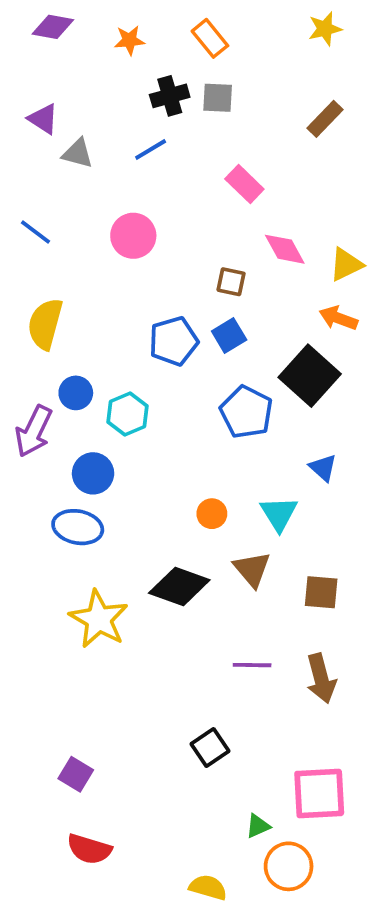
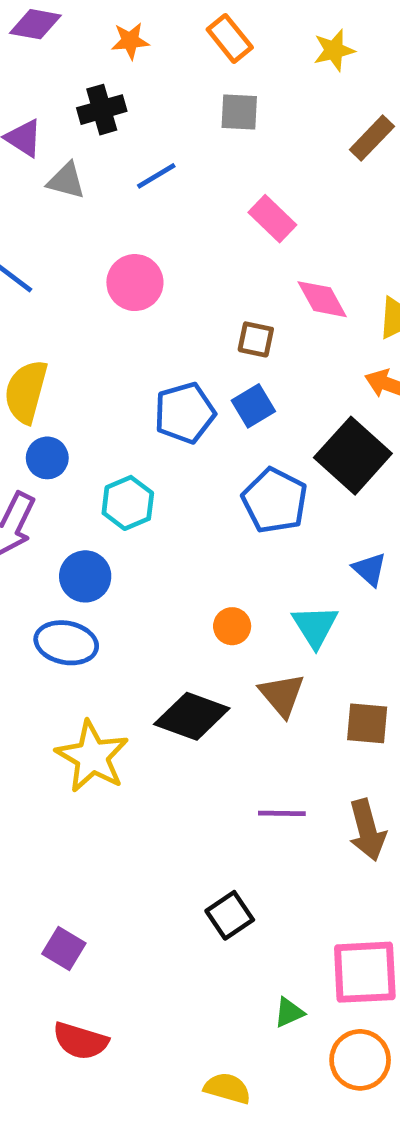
yellow star: (325, 29) -> (334, 50), moved
black cross: (170, 96) -> (102, 110), moved
blue circle: (76, 393) -> (47, 458), moved
orange circle: (289, 866) -> (360, 1060), moved

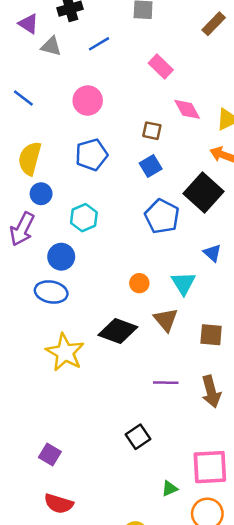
blue pentagon: (185, 413) -> (91, 155), moved

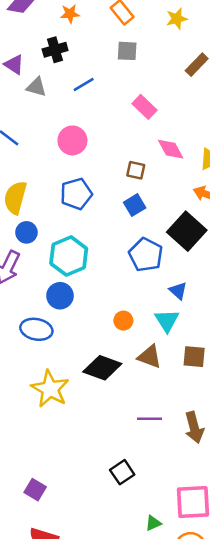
cyan hexagon: (84, 218) -> (69, 256), size x1.4
blue triangle: (212, 253) -> (178, 291), moved
blue circle: (61, 257) -> (60, 296), moved
brown triangle: (166, 320) -> (149, 357), turned -30
brown square: (211, 335) -> (194, 357), moved

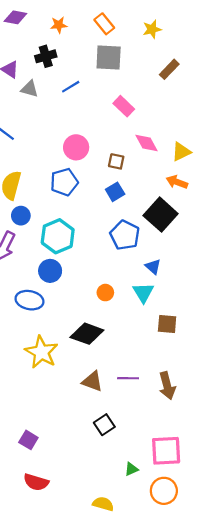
gray square: (127, 51) -> (109, 57), size x1.5
pink circle: (72, 140) -> (76, 147), moved
brown triangle: (149, 357) -> (92, 381), moved

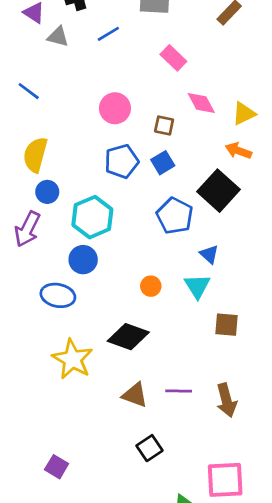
blue pentagon: (64, 182) -> (122, 161), moved

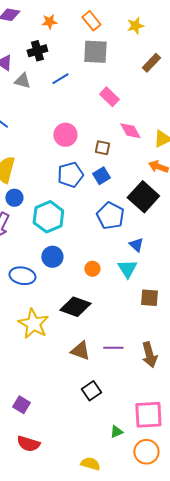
blue circle: (83, 260) -> (52, 257), moved

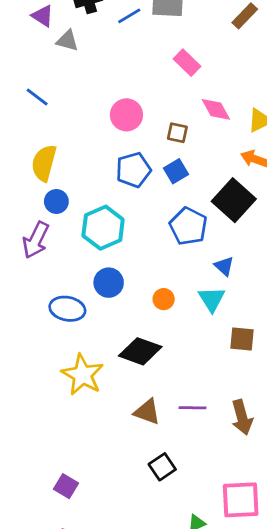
blue line: (60, 79) -> (129, 16), moved

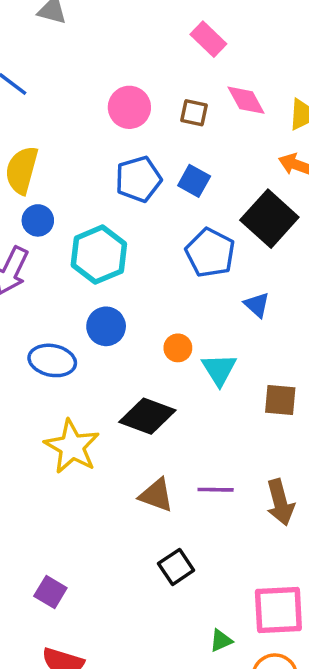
brown square: (177, 133) -> (194, 113), moved
blue square: (176, 171) -> (194, 181), turned -30
cyan triangle: (212, 299) -> (219, 369), moved

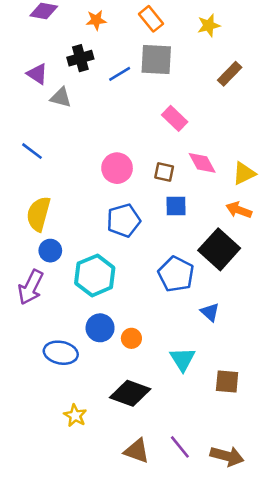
blue square: (194, 181) -> (176, 206), moved, turned -30
orange circle: (178, 348) -> (131, 338), moved
yellow star: (72, 447) -> (75, 416), size x0.6
purple line: (216, 490) -> (180, 447), turned 50
brown arrow: (280, 502) -> (227, 456), turned -60

